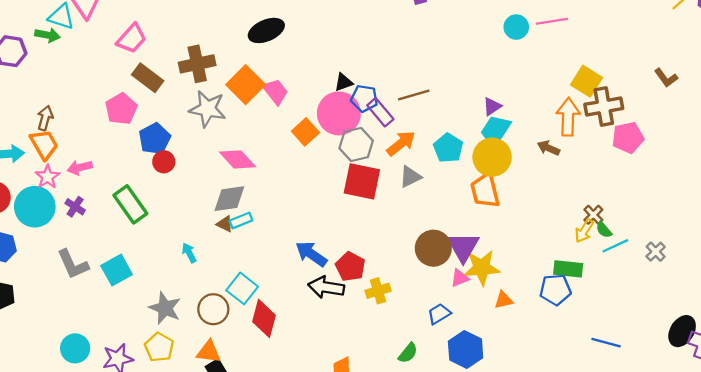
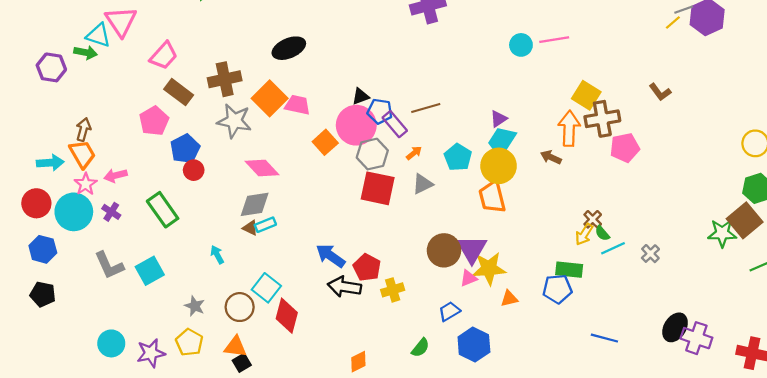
pink trapezoid: (276, 92) -> (297, 105), turned -40
orange arrow: (401, 143) -> (414, 153), size x0.6
gray star: (165, 308) -> (195, 306), size x0.7

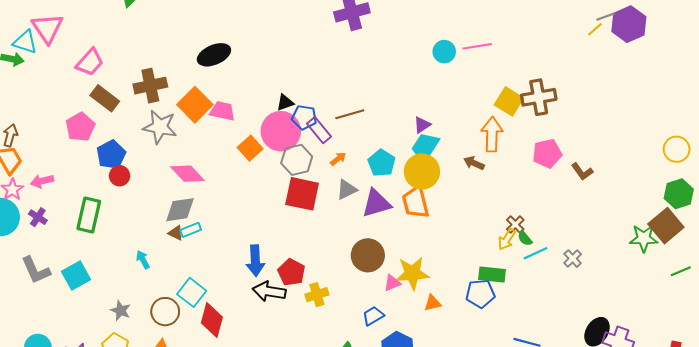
brown L-shape: (660, 92) -> (582, 172), moved
brown cross: (602, 119) -> (539, 97), moved
green rectangle: (163, 210) -> (89, 215), turned 48
purple triangle: (472, 249) -> (376, 203), moved, turned 44
blue arrow: (331, 256) -> (255, 261), turned -128

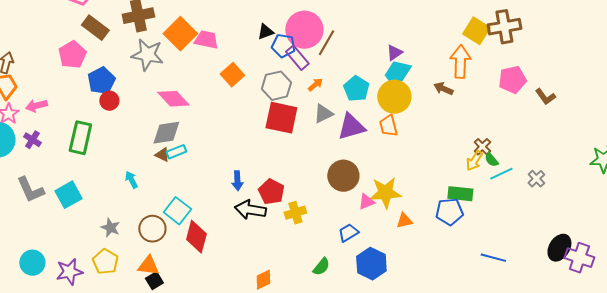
brown line: (350, 114) -> (326, 43), turned -44
pink circle: (281, 131) -> (304, 30), moved
orange trapezoid: (416, 202) -> (388, 126), size x0.7
blue arrow: (255, 261) -> (237, 181), size x0.7

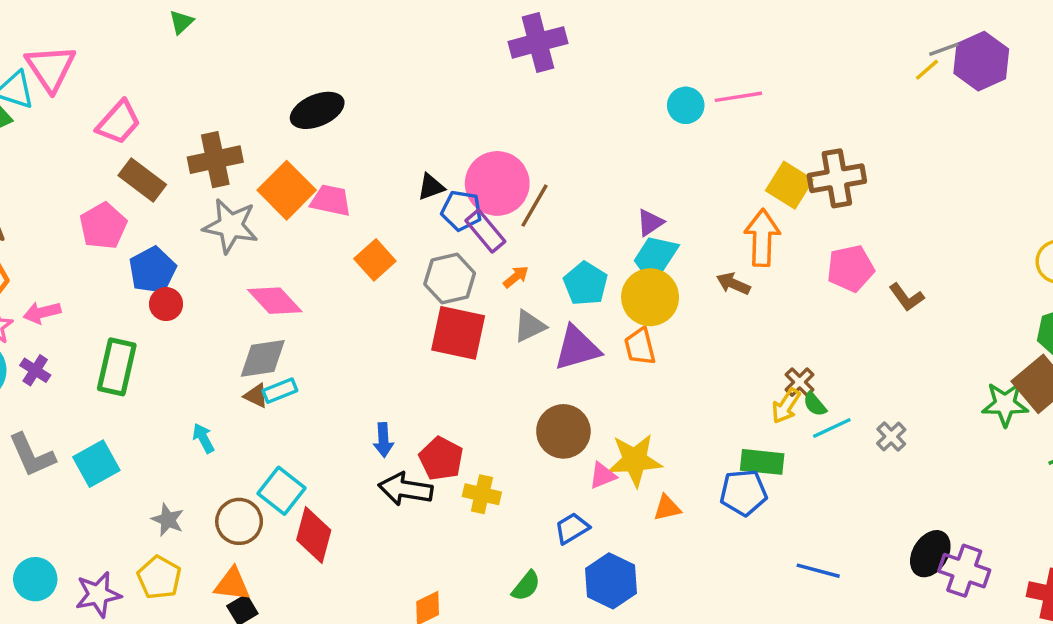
yellow cross: (295, 213) -> (482, 494), turned 30

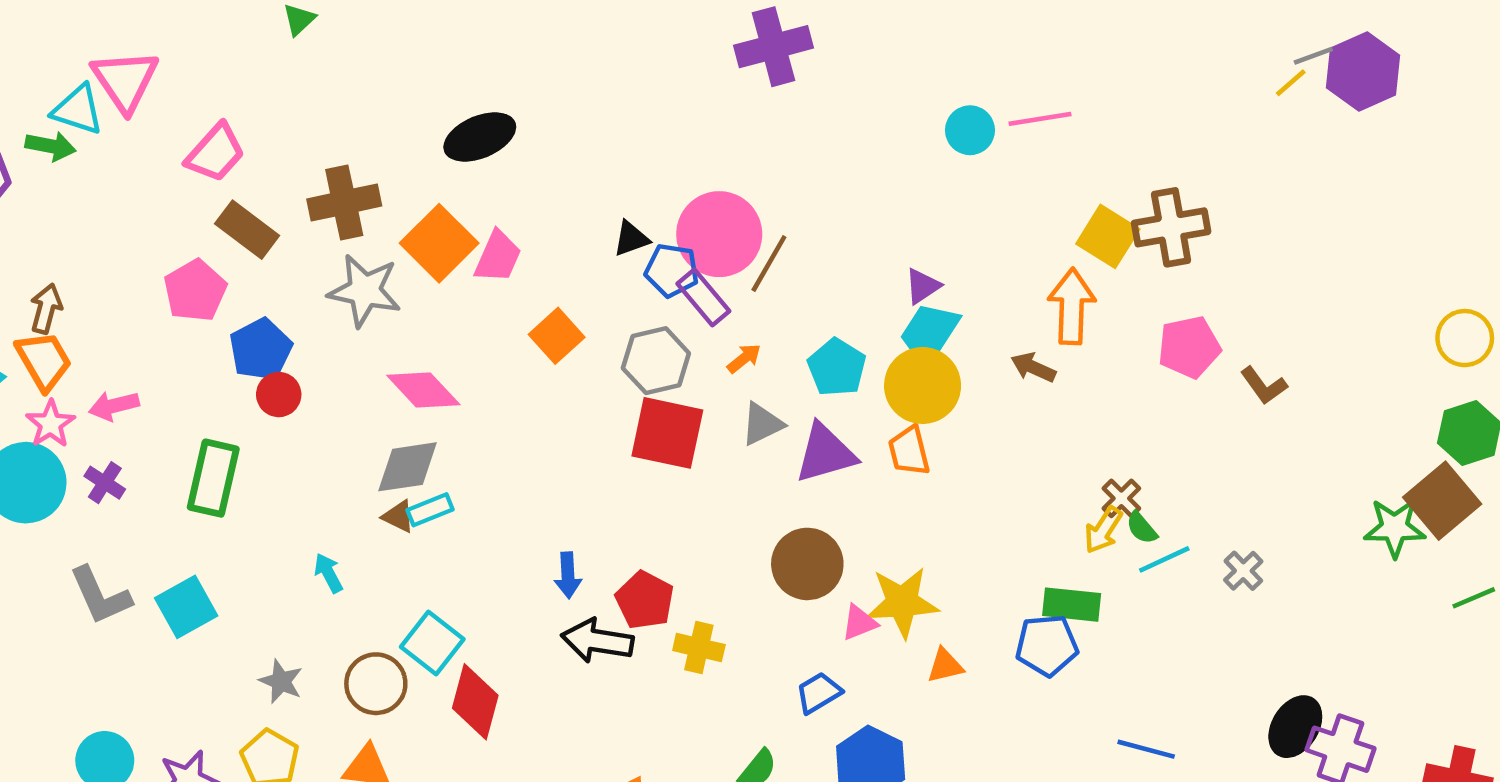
pink trapezoid: (331, 200) -> (498, 257), turned 102

